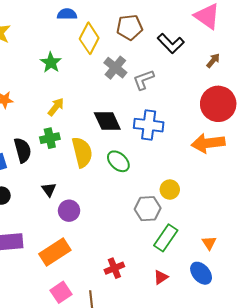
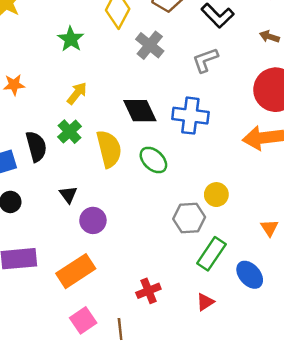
brown arrow: (213, 61) -> (269, 37), turned -112
gray L-shape: (144, 80) -> (205, 60), moved
green cross: (50, 138) -> (70, 132), turned -30
orange triangle: (209, 243) -> (269, 228), moved
blue ellipse: (201, 273) -> (250, 275), moved

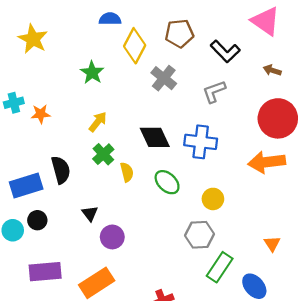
green cross: (70, 132) -> (103, 154), moved
yellow semicircle: (109, 149) -> (127, 172), size x0.6
yellow circle: (216, 195) -> (213, 199), moved

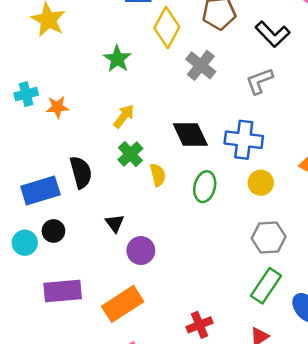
green ellipse: (167, 182) -> (205, 187), turned 60
yellow circle: (213, 199) -> (261, 183), moved
gray hexagon: (200, 235) -> (269, 237), moved

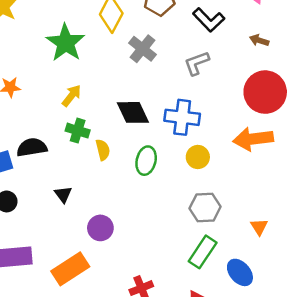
green star: (117, 59) -> (66, 43), size x1.5
green cross: (130, 154) -> (78, 131), turned -30
black semicircle: (81, 172) -> (32, 147), turned -84
purple circle: (141, 251) -> (100, 228), moved

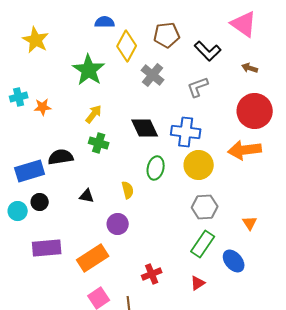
yellow semicircle: (103, 150) -> (128, 190), moved
yellow circle: (198, 157) -> (199, 165), size x1.5
black triangle: (63, 194) -> (87, 196), turned -42

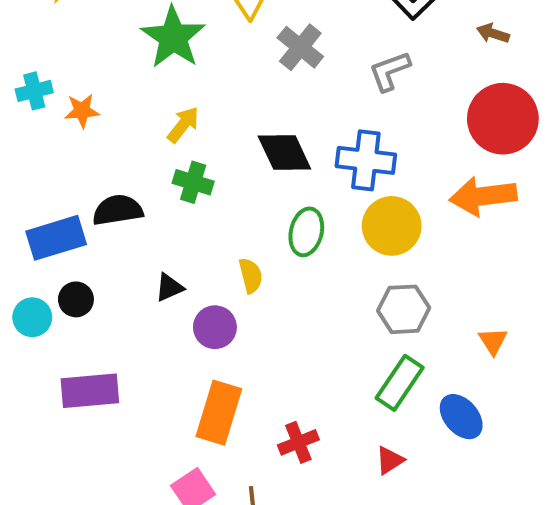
black triangle: (87, 196) -> (169, 287), turned -35
purple circle: (118, 224) -> (215, 327), moved
orange rectangle: (93, 258) -> (219, 413), moved, turned -40

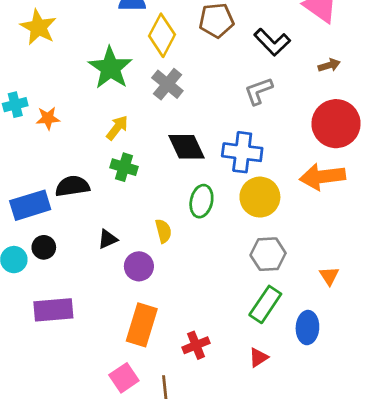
brown arrow: (493, 33) -> (329, 65), turned 145
gray cross: (300, 47) -> (167, 84), moved
blue ellipse: (461, 417) -> (307, 328), turned 44

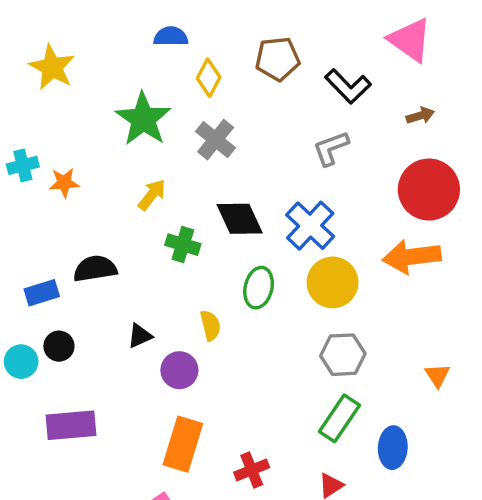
yellow diamond: (162, 35) -> (209, 78), size x0.7
blue cross: (242, 152) -> (310, 226), turned 36
green cross: (124, 167) -> (183, 245), moved
blue rectangle: (30, 205) -> (42, 293), size x0.7
orange triangle: (329, 276) -> (437, 375), moved

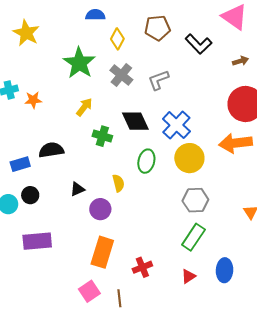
gray L-shape: (331, 148) -> (158, 80), moved
blue ellipse: (393, 448) -> (225, 270), moved

